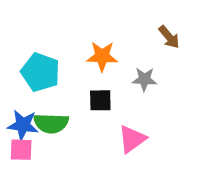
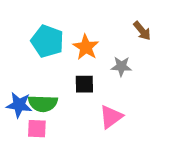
orange star: (102, 56) -> (86, 47), turned 30
cyan pentagon: (40, 72) -> (47, 41), moved
pink square: (21, 150) -> (37, 129), moved

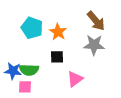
brown arrow: (142, 31) -> (96, 21), size x1.5
gray star: (121, 66) -> (94, 45), moved, size x1.5

